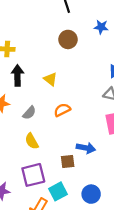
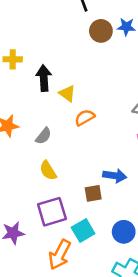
brown circle: (68, 39) -> (101, 31), moved
black arrow: (17, 75) -> (44, 78), moved
orange semicircle: (62, 110) -> (85, 118), moved

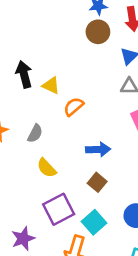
brown circle: (101, 31) -> (98, 32), moved
blue arrow: (115, 176) -> (98, 149), moved
brown square: (93, 193) -> (97, 182), turned -30

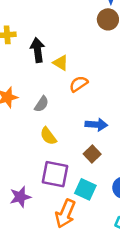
purple square: (59, 209) -> (55, 174), turned 32
cyan square: (94, 222) -> (85, 189), turned -30

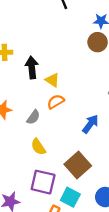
orange semicircle: (79, 84) -> (56, 102), moved
blue arrow: (96, 125) -> (90, 124), moved, turned -60
brown square: (92, 154) -> (78, 165), size x1.6

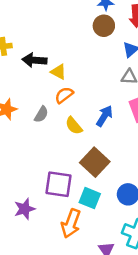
black arrow: (32, 68) -> (35, 60), turned -75
yellow semicircle: (38, 147) -> (74, 126), moved

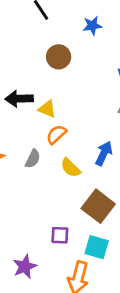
brown circle: (104, 26) -> (59, 57), moved
purple square: (58, 184) -> (60, 235), size x0.6

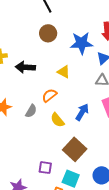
blue star: (92, 26) -> (81, 43), moved, size x1.6
brown circle: (59, 57) -> (48, 33), moved
yellow triangle: (47, 109) -> (64, 72), moved

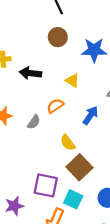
blue arrow: (82, 112) -> (90, 115), moved
yellow semicircle: (57, 120) -> (68, 143), moved
purple square: (45, 168) -> (46, 185), size x1.6

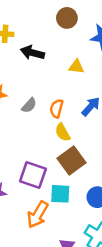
yellow triangle: (72, 81) -> (76, 67), turned -32
orange semicircle: (55, 106) -> (57, 108), moved, turned -49
cyan square: (73, 199) -> (60, 194), turned -30

